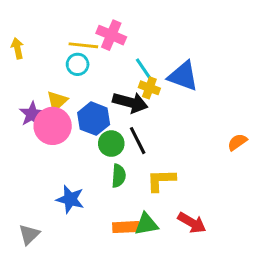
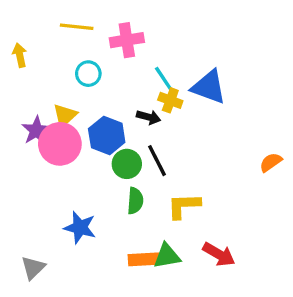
pink cross: (111, 35) -> (127, 40), turned -32
yellow line: (83, 45) -> (77, 27), moved
black arrow: (130, 102) -> (149, 117), size x0.6

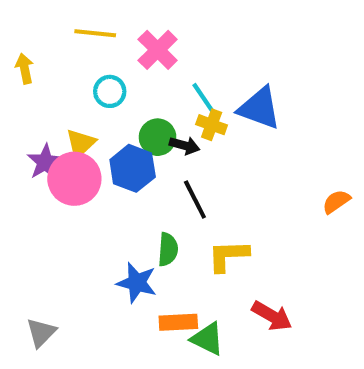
pink cross: (127, 40) -> (158, 50), turned -36
green circle: (127, 164) -> (158, 137), moved
blue star: (80, 228) -> (137, 283), moved
green triangle: (167, 256) -> (207, 339), moved, turned 36

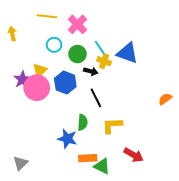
green circle: (158, 137) -> (77, 54), moved

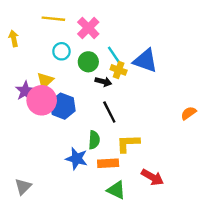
blue hexagon: (65, 83) -> (63, 106), moved
orange rectangle: (88, 158) -> (108, 163), moved

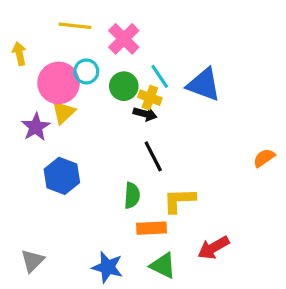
yellow cross: (119, 70) -> (150, 98), moved
pink circle: (42, 100) -> (59, 83), moved
blue hexagon: (63, 106) -> (62, 176), moved
blue star: (77, 159) -> (107, 267), moved
red arrow: (152, 177) -> (214, 248), turned 120

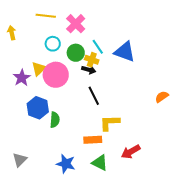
pink circle: (59, 83) -> (56, 75), moved
green semicircle: (132, 195) -> (55, 120), moved

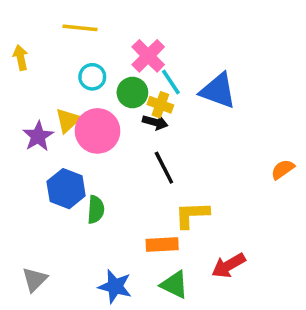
pink cross: (76, 24) -> (148, 56), moved

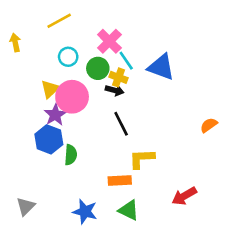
yellow line: (80, 28) -> (59, 21), turned -35
purple star: (38, 136) -> (55, 115), moved
red arrow: (229, 265) -> (184, 196), moved

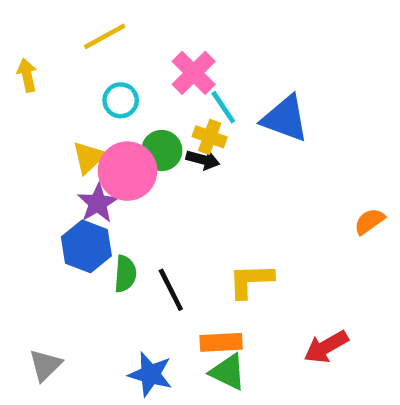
green circle: (98, 68) -> (162, 151), moved
black line: (121, 124) -> (171, 290), moved
orange rectangle: (120, 181) -> (221, 342), moved

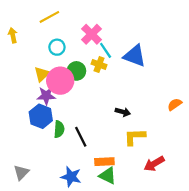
black arrow: (203, 160) -> (123, 112), moved
purple star: (98, 203) -> (46, 96), turned 30
yellow L-shape: (251, 281) -> (135, 137), moved

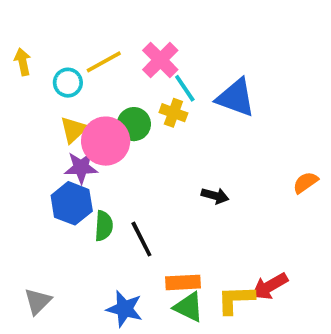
yellow line: (49, 17) -> (104, 62), moved
cyan circle: (57, 47) -> (68, 83), moved
yellow L-shape: (135, 137) -> (236, 299), moved

